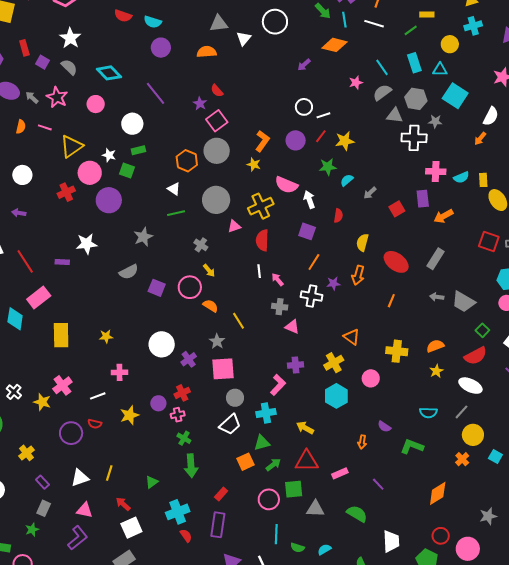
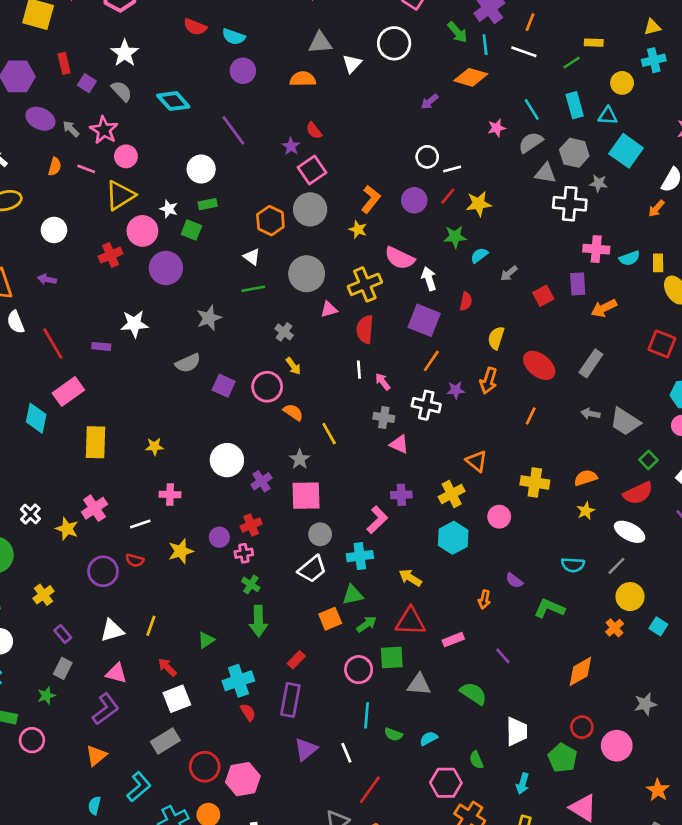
pink circle: (96, 104) -> (126, 156), moved
purple square: (307, 231) -> (424, 320), size x1.4

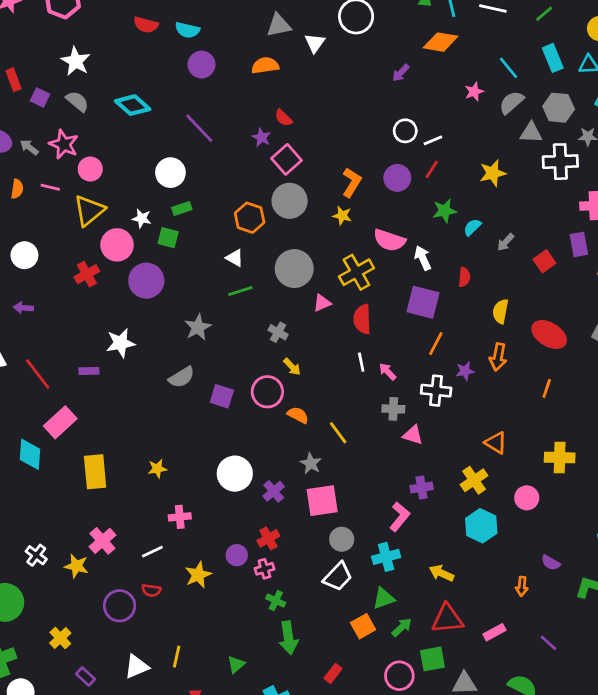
yellow star: (479, 204) -> (493, 173), moved

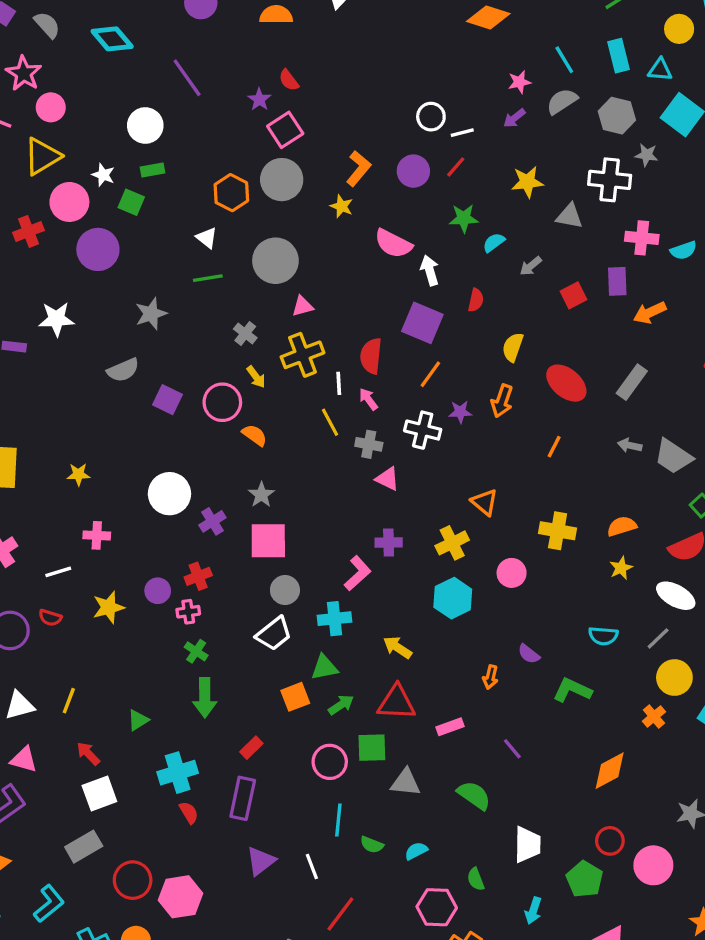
purple arrow: (401, 73) -> (514, 118), moved
gray triangle: (531, 133) -> (569, 216), moved
yellow cross: (356, 272) -> (303, 355), moved
red semicircle: (362, 319) -> (371, 356), moved
yellow line: (338, 433) -> (330, 422), moved

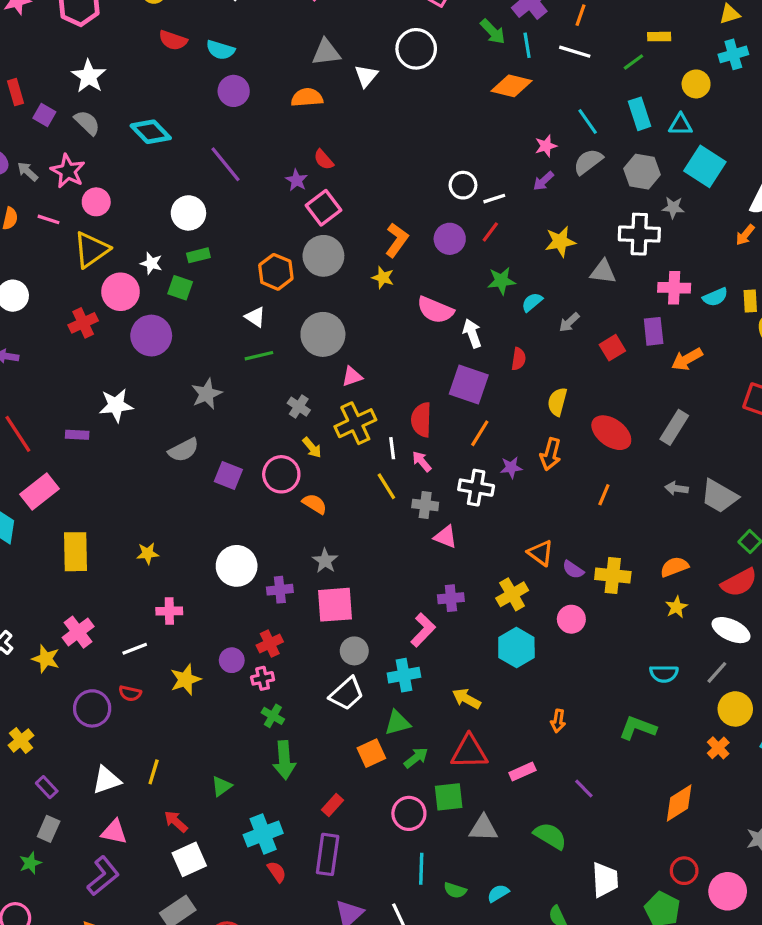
purple cross: (212, 521) -> (280, 590), turned 30
purple semicircle: (529, 654) -> (573, 570), moved

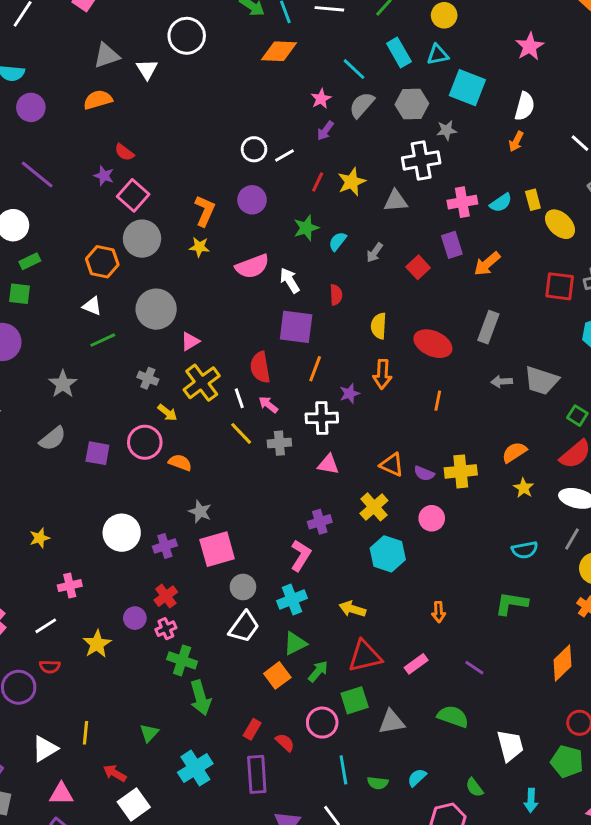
red line: (490, 232) -> (318, 182), moved
pink semicircle: (435, 310) -> (252, 266), turned -32
pink triangle: (445, 537) -> (328, 464), moved
green cross: (273, 716) -> (182, 660), size x1.4
red semicircle: (277, 872) -> (285, 742), moved

